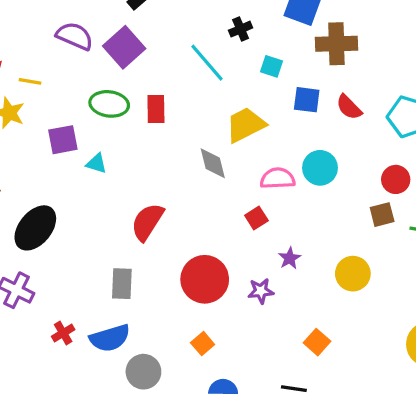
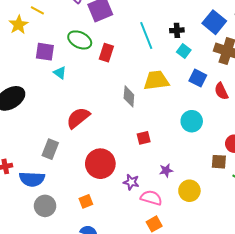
black cross: (241, 29) -> (177, 30), moved
pink semicircle: (278, 178) -> (151, 198), moved
purple star: (290, 258) -> (166, 170), moved

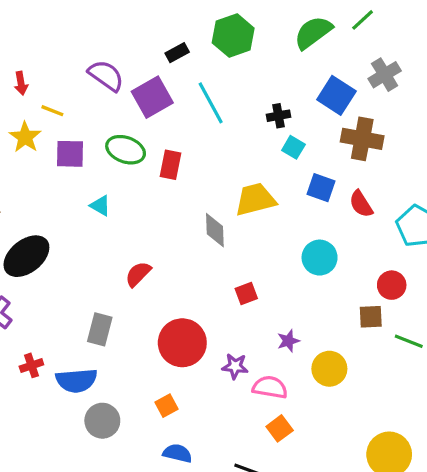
cyan line: (146, 36) -> (211, 103), moved
purple square: (45, 52) -> (70, 154), moved
red semicircle: (78, 118) -> (138, 274), size x0.7

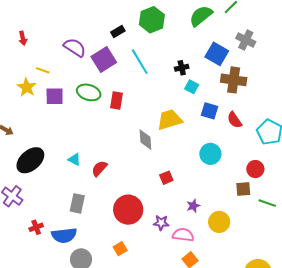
gray cross: (385, 75) -> (246, 40), turned -30
red arrow: (21, 83) -> (23, 38), moved
cyan triangle: (100, 206) -> (74, 159), moved

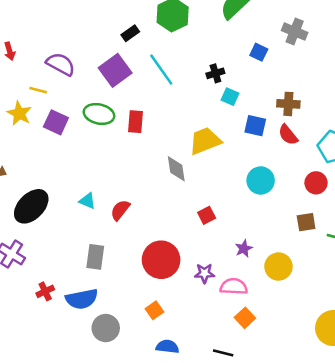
purple semicircle: (75, 47) -> (61, 64), moved
blue square: (217, 54) -> (259, 52), size x0.6
brown cross: (234, 80) -> (288, 104), moved, size x0.7
purple square: (55, 96) -> (56, 122), turned 30
red circle: (255, 169) -> (316, 183), moved

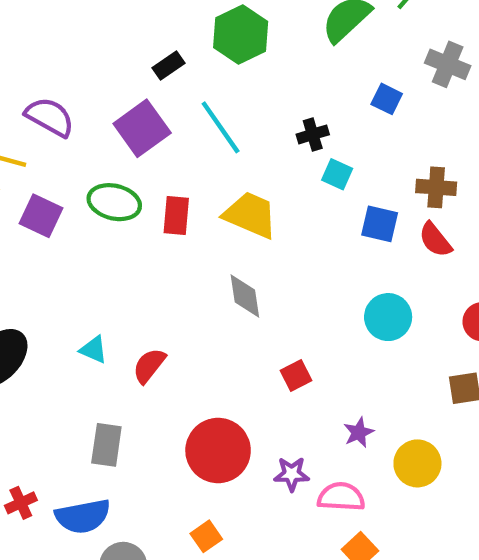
yellow trapezoid: (205, 141) -> (250, 215), moved, turned 44

